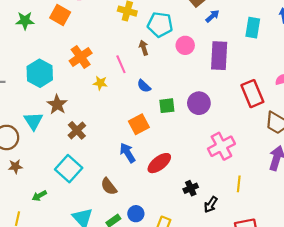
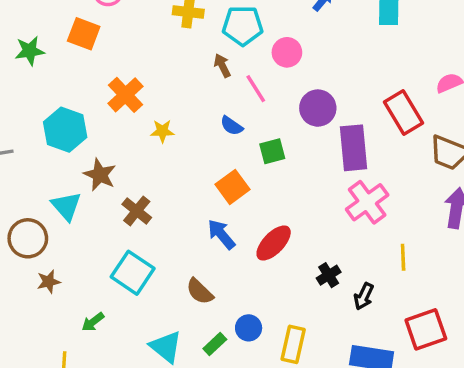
purple rectangle: (219, 56) -> (353, 148), moved
pink line: (121, 64) -> (256, 89), moved
purple circle: (199, 103) -> (318, 108), moved

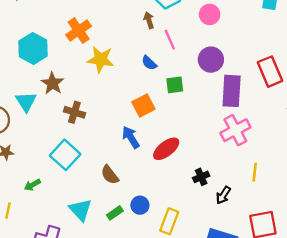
pink circle: (287, 52) -> (210, 14), moved
yellow star: (162, 131) -> (101, 59), size x1.6
brown cross: (137, 211) -> (74, 112), turned -30

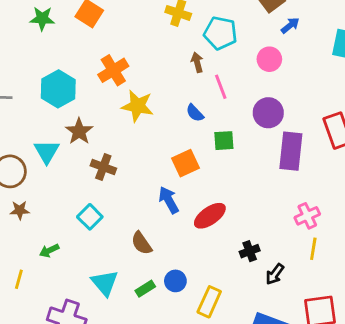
pink cross: (235, 130) -> (307, 216), moved, size x0.7
cyan square: (65, 155) -> (90, 217), size x0.7

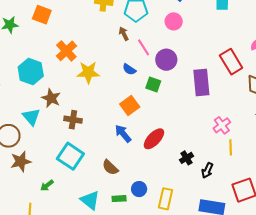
purple circle: (268, 113) -> (166, 60), moved
green square: (224, 141) -> (153, 84), turned 35
brown star: (20, 210) -> (21, 161), size x1.5
cyan square: (90, 217) -> (70, 156), size x1.5
green rectangle: (145, 289) -> (119, 199), turned 40

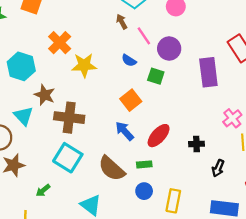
brown cross: (73, 120) -> (69, 118), size x1.5
black cross: (187, 158) -> (196, 144), moved, turned 32
brown semicircle: (110, 167) -> (112, 168), size x1.5
green rectangle: (119, 199) -> (144, 164), moved

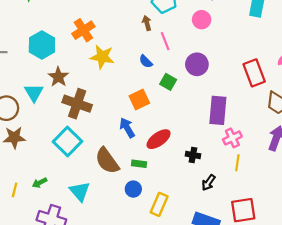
purple circle: (169, 49) -> (197, 64), moved
purple rectangle: (208, 72) -> (218, 110), moved
green arrow: (43, 190) -> (40, 183), moved

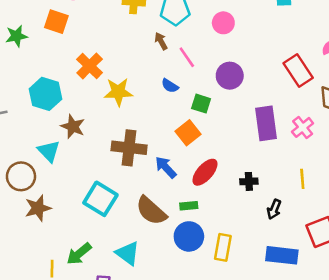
orange square: (139, 100) -> (188, 133), moved
brown cross: (77, 104) -> (129, 148), moved
pink cross: (232, 138) -> (303, 127), moved
green arrow: (40, 183) -> (79, 254), size x1.5
blue circle: (133, 189) -> (189, 236), size x1.5

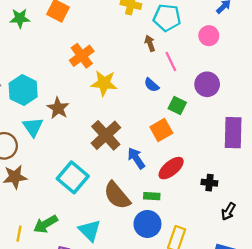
cyan hexagon: (46, 94) -> (23, 90), moved
brown cross: (129, 148) -> (106, 135), turned 32

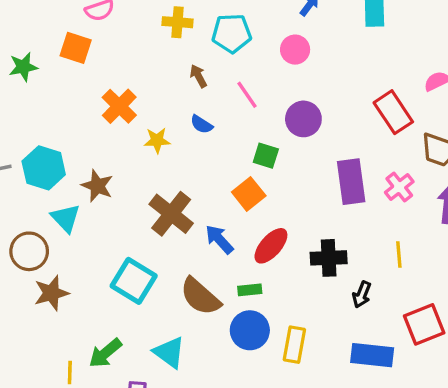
brown arrow: (150, 43) -> (198, 76), moved
yellow star: (104, 83) -> (157, 140), size x0.7
blue semicircle: (152, 85) -> (202, 124), moved
black cross: (209, 183) -> (329, 258), size x1.5

